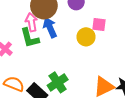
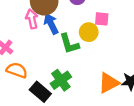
green L-shape: (30, 38) -> (69, 44), moved
orange semicircle: (14, 84) -> (17, 70), moved

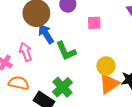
pink arrow: (32, 19) -> (26, 52), moved
yellow circle: (89, 32) -> (106, 66), moved

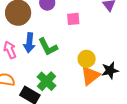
blue arrow: (46, 34) -> (29, 43), moved, turned -138

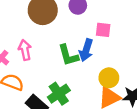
blue arrow: (29, 43) -> (86, 50), moved

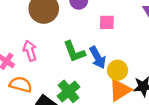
blue arrow: (86, 50) -> (98, 57), moved, turned -40

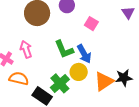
pink square: (107, 22) -> (91, 24), turned 32
yellow circle: (118, 70) -> (79, 72), moved

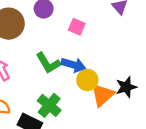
blue arrow: (84, 54) -> (73, 65), turned -36
yellow circle: (79, 72) -> (87, 80), moved

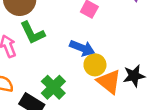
green L-shape: (48, 63) -> (33, 33), moved
orange triangle: (102, 95) -> (109, 82), turned -45

